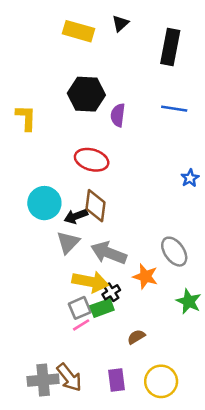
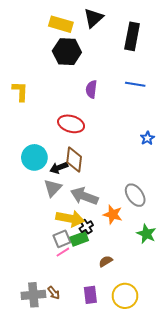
black triangle: (120, 23) -> (93, 18), size x1.5
black hexagon: (86, 94) -> (67, 52), moved
brown arrow: (69, 377) -> (54, 293), size x0.6

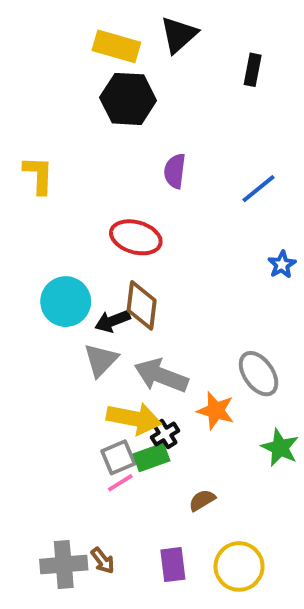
black rectangle: (132, 36) -> (253, 70), size x0.6
blue line: (135, 84) -> (259, 189), moved, turned -48

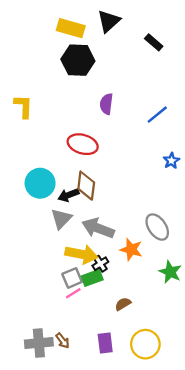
black rectangle: (253, 70) -> (154, 42), turned -60

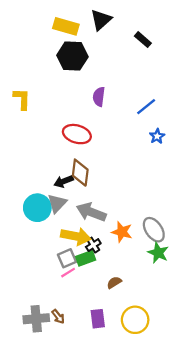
blue star: (171, 161) -> (157, 136), moved
cyan circle: (40, 183) -> (37, 208), moved
gray ellipse: (157, 227) -> (154, 230), moved

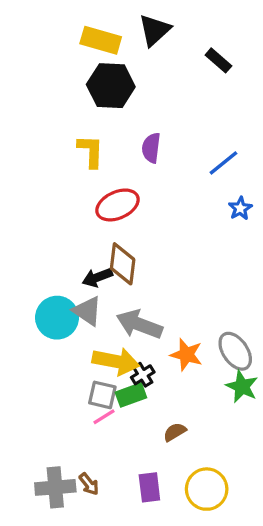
yellow L-shape: (22, 99) -> (91, 151), moved
red ellipse: (77, 134) -> (118, 205), turned -40
gray triangle: (57, 203) -> (87, 311), turned -40
gray square: (67, 258) -> (102, 395), turned 36

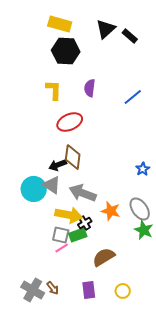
black triangle: (155, 30) -> (106, 29), moved
blue star: (240, 208) -> (143, 169), moved
brown semicircle: (175, 432) -> (104, 257), size x1.6
gray cross: (55, 487) -> (33, 290), turned 35
yellow circle: (207, 489) -> (123, 291), size x0.6

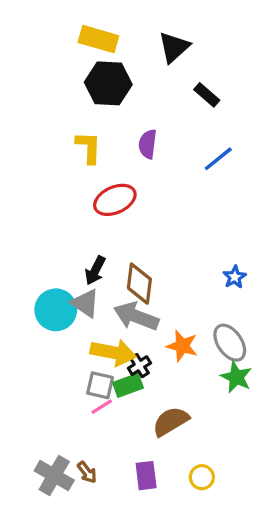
black rectangle: (130, 36) -> (207, 95), moved
brown diamond: (73, 157) -> (139, 284), moved
black arrow: (58, 165) -> (95, 270), turned -42

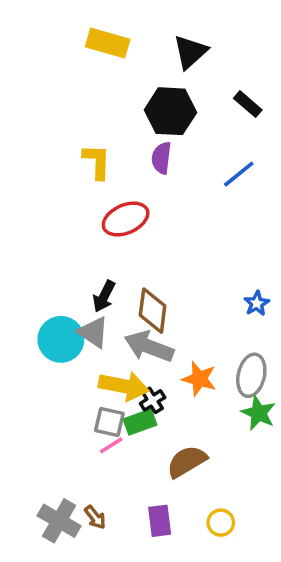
black hexagon: (108, 83) -> (170, 111), moved
black rectangle: (207, 95) -> (248, 104), moved
gray ellipse: (230, 343) -> (251, 375), turned 48

